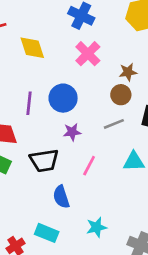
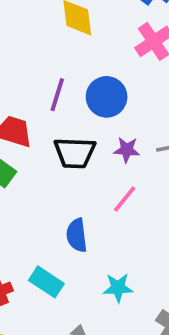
purple star: (72, 132) -> (127, 150), moved
black trapezoid: (44, 161) -> (75, 153), moved

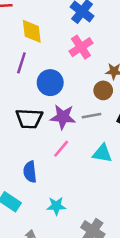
purple line: (57, 95) -> (21, 63), moved
purple star: (127, 150) -> (63, 117), size x1.5

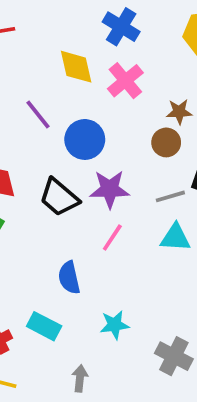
yellow diamond: (32, 31) -> (76, 67), moved
purple line: (21, 63) -> (38, 114), turned -50
gray line: (91, 116) -> (170, 196), moved
black trapezoid: (29, 119) -> (59, 197), turned 44

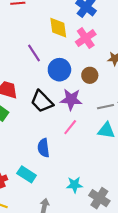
brown circle: (166, 142) -> (90, 75), moved
cyan star: (115, 325) -> (74, 185), moved

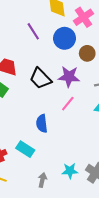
blue circle: (59, 70) -> (65, 38), moved
cyan star: (74, 185) -> (70, 171), moved

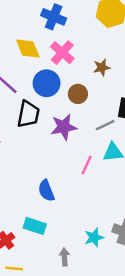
black trapezoid: (40, 78) -> (28, 114), moved, turned -110
pink line: (68, 104) -> (87, 165), moved

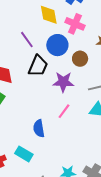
pink cross: (62, 53) -> (75, 24), turned -30
pink line: (87, 165) -> (64, 111), moved

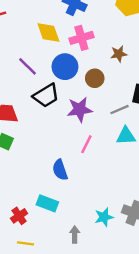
pink cross: (75, 24) -> (81, 38), turned -30
black trapezoid: (38, 66) -> (46, 96), turned 45

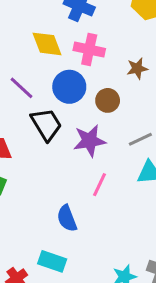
pink cross: (81, 38) -> (89, 49), turned 30
black trapezoid: (46, 96) -> (46, 124), turned -88

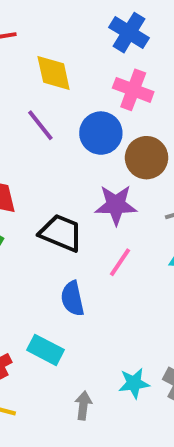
yellow diamond: (47, 44) -> (54, 73), moved
brown circle: (108, 100) -> (147, 158), size x1.4
black trapezoid: (46, 124) -> (61, 233), moved, turned -45

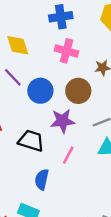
blue cross: (129, 33) -> (61, 17), turned -35
blue circle: (101, 133) -> (40, 91), moved
blue semicircle: (72, 299) -> (42, 179), turned 30

